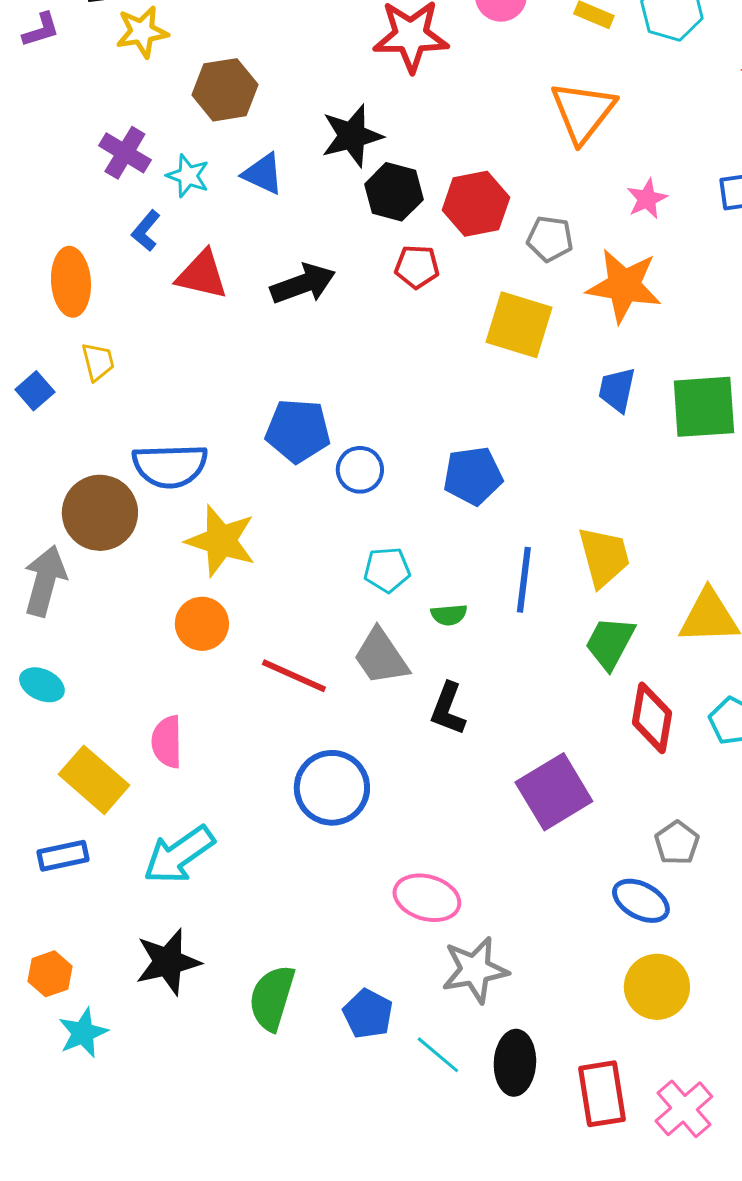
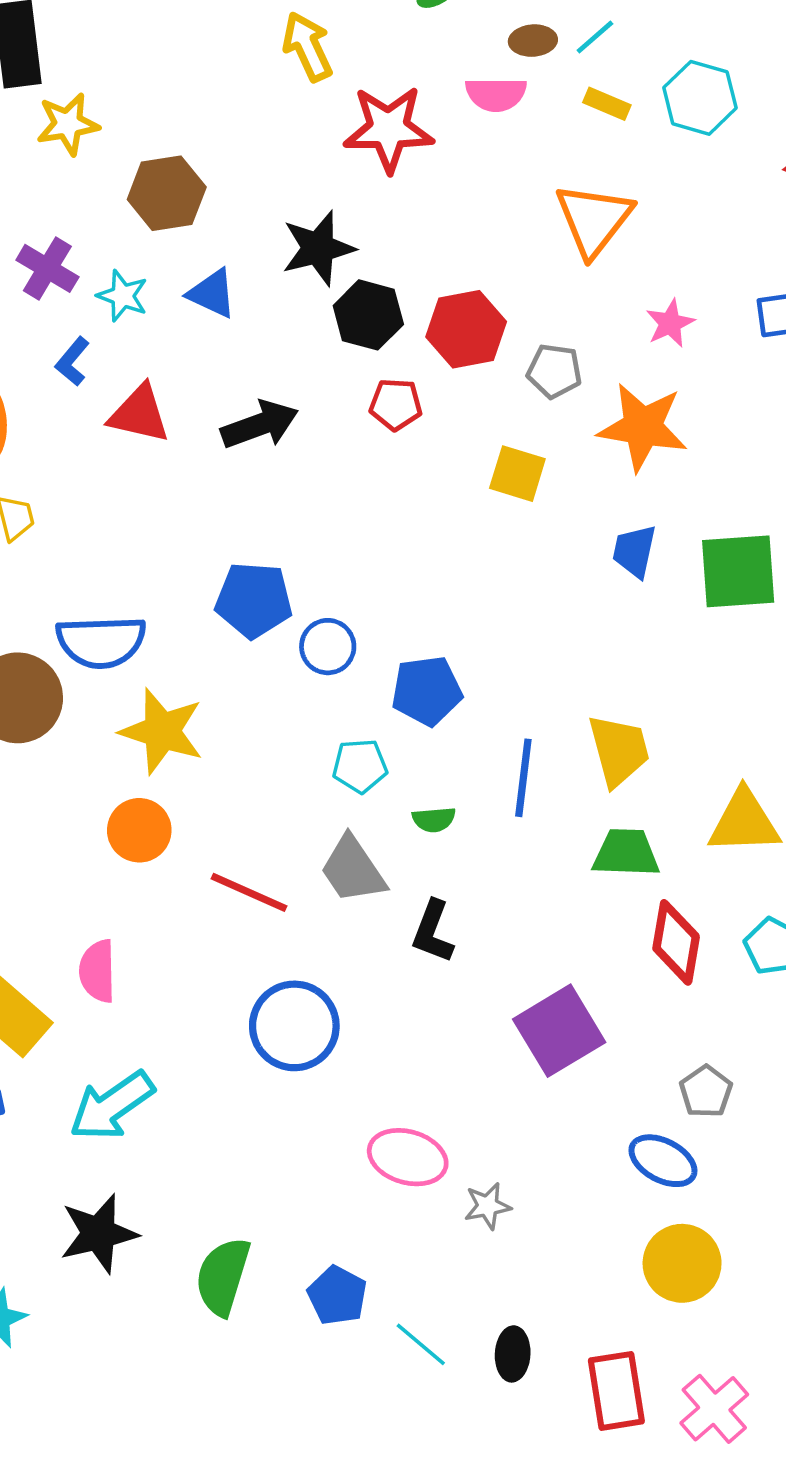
yellow square: (519, 325) -> (517, 474), size x0.7
blue pentagon: (473, 476) -> (427, 691), moved
green trapezoid: (610, 643) -> (626, 853), turned 64
gray star: (475, 970) -> (488, 1206), moved, size x0.6
black ellipse: (515, 1063) -> (513, 1354), size x0.7

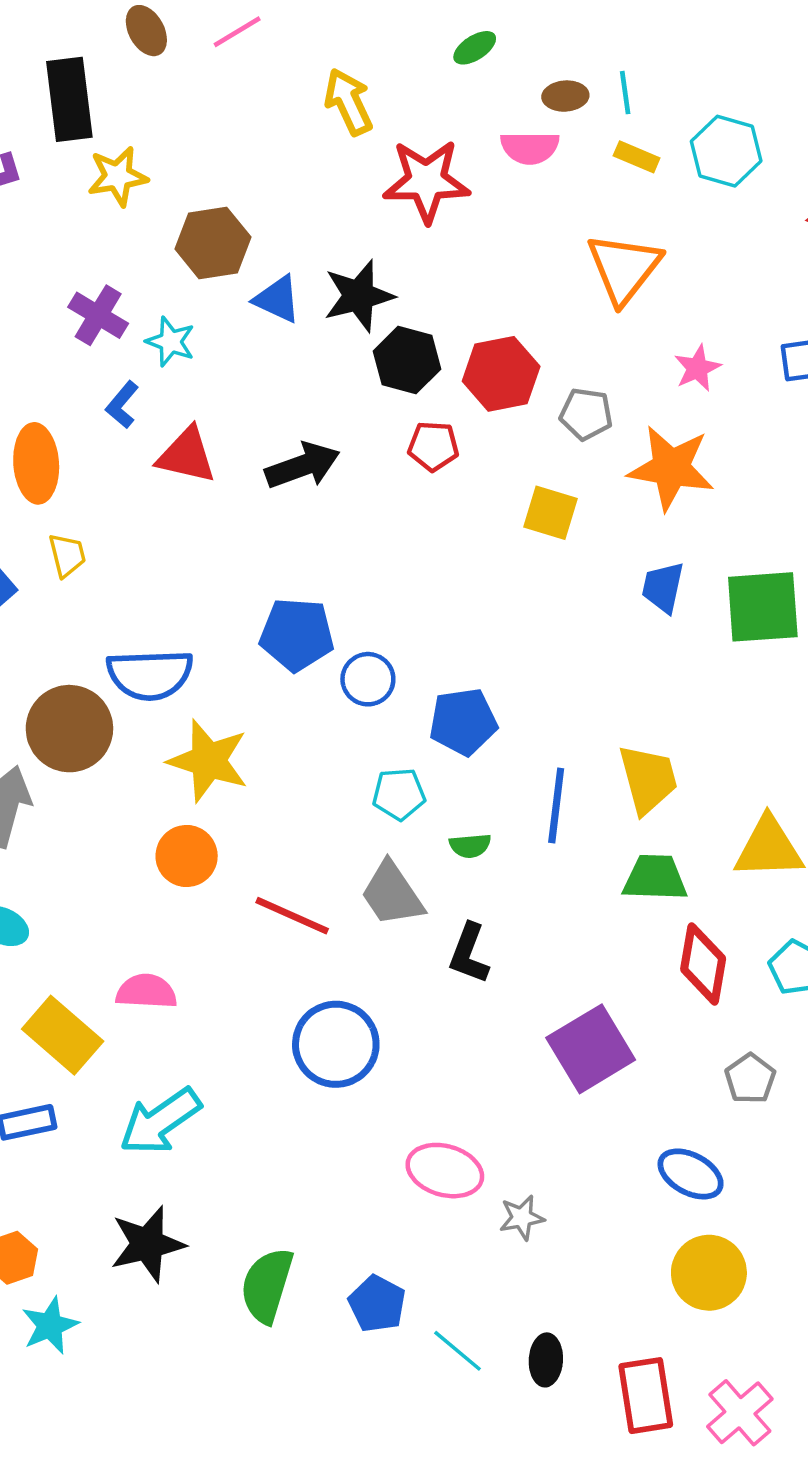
cyan line: (595, 37) -> (625, 93), turned -57
blue triangle: (212, 293) -> (277, 299), moved
pink semicircle: (98, 971) -> (146, 991), turned 94
gray pentagon: (706, 1092) -> (750, 1079), moved

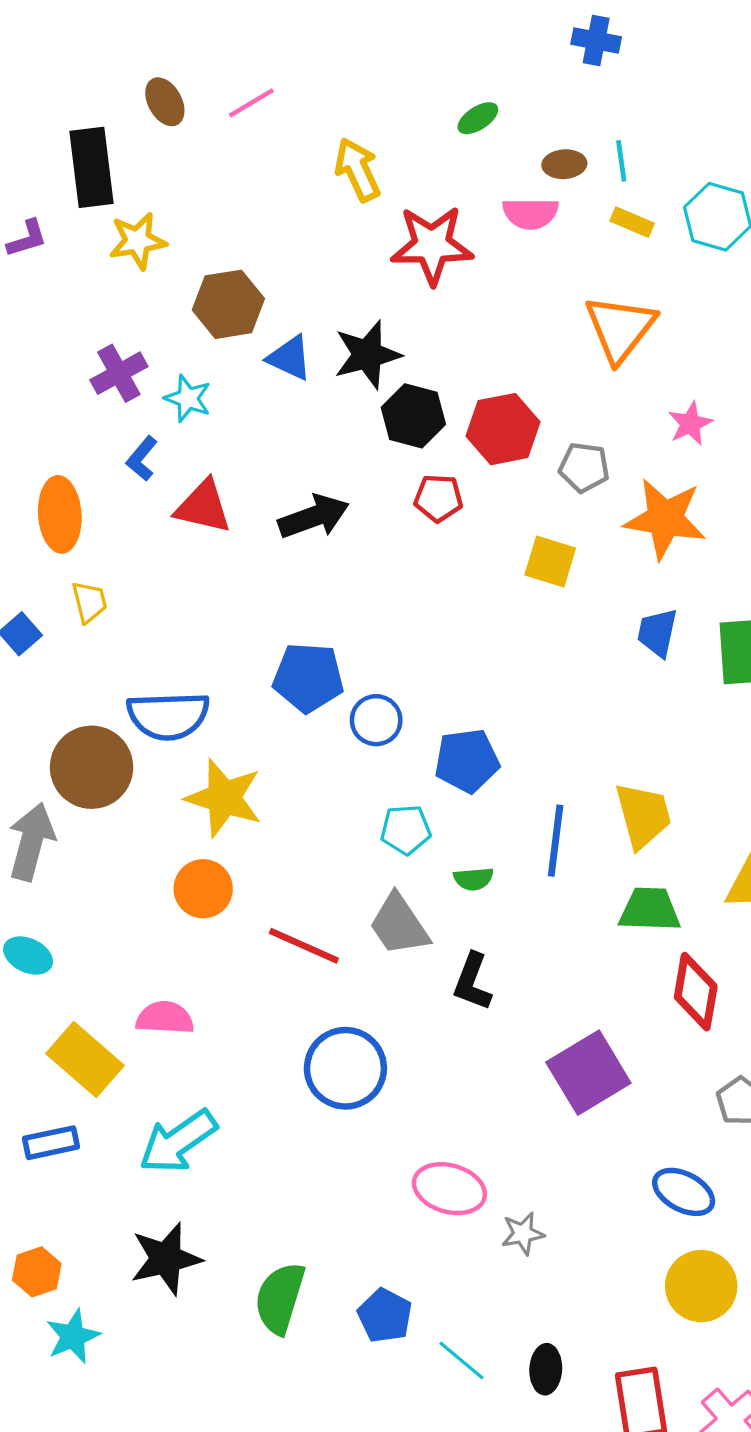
purple cross: (98, 315) -> (119, 373), turned 30

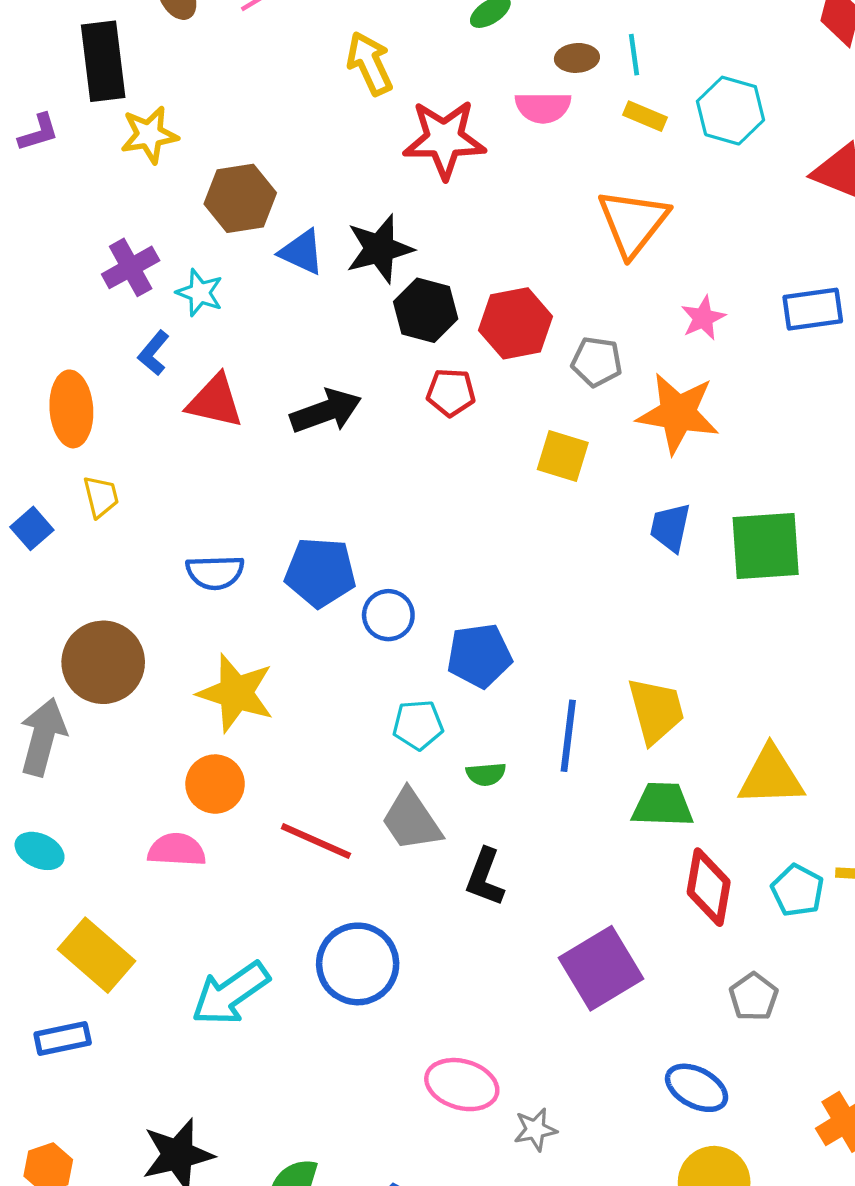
blue semicircle: (168, 716) -> (215, 572), moved, size x0.7
pink semicircle: (165, 1018) -> (177, 850), moved
cyan arrow: (178, 1142) -> (230, 994), moved

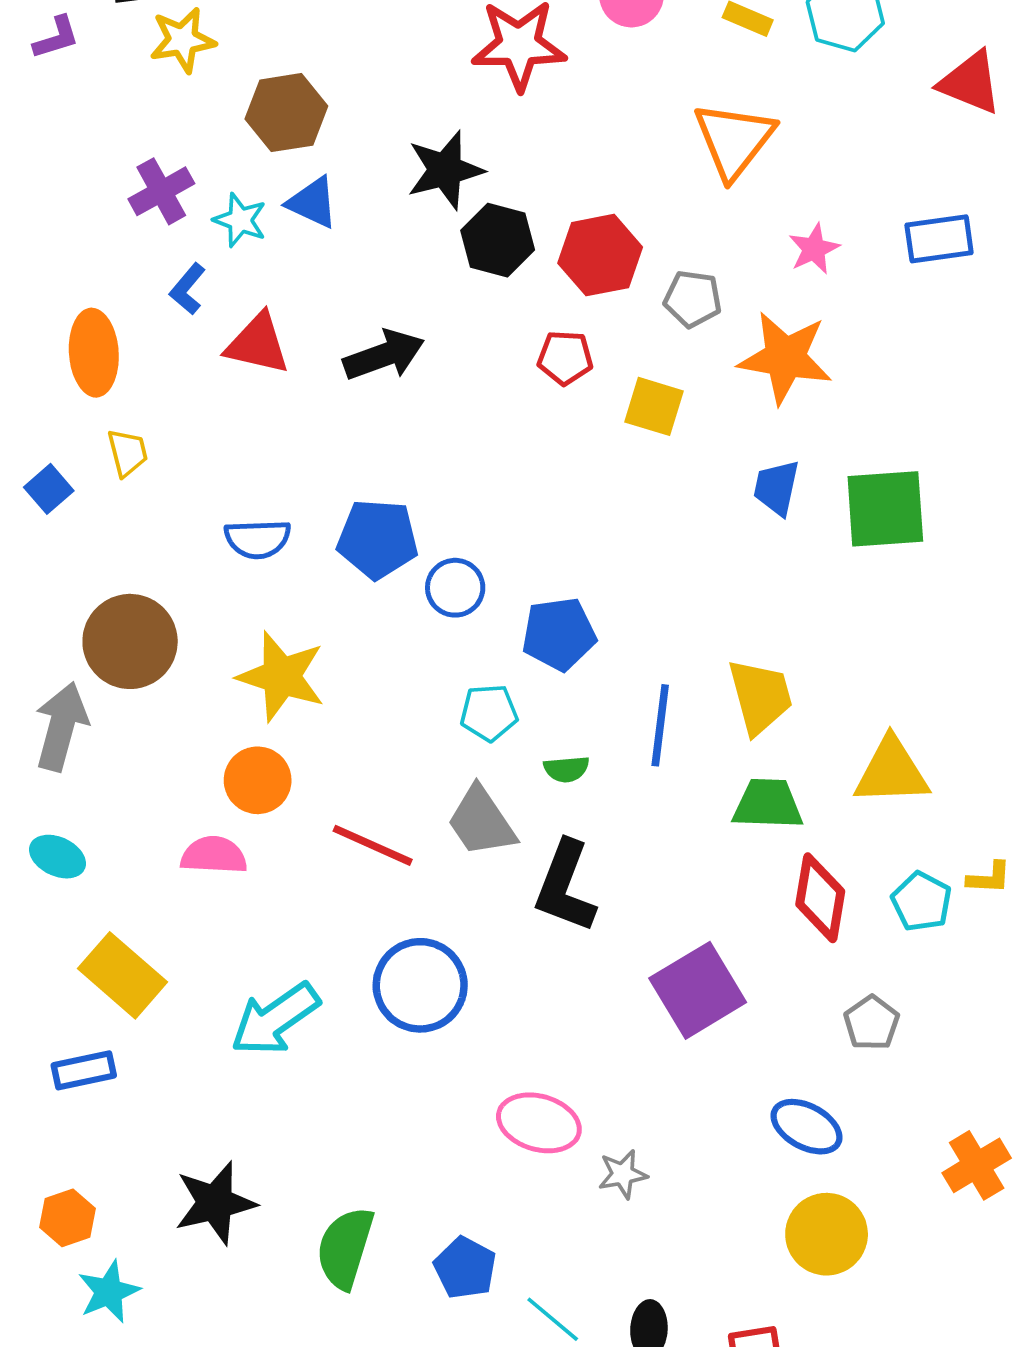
blue triangle: (302, 252) -> (313, 203), moved
red pentagon: (451, 392) -> (565, 358), moved
black L-shape: (485, 877) -> (565, 887), size x1.4

